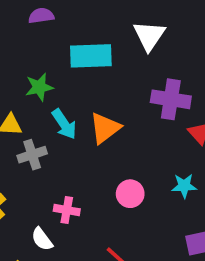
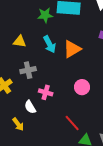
green star: (39, 87) -> (45, 15), moved
gray cross: (32, 155) -> (28, 70), moved

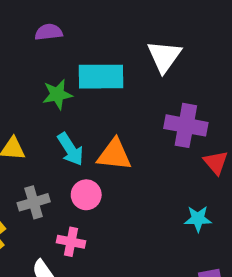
orange triangle: (72, 49) -> (114, 155), turned 42
pink circle: (82, 87) -> (86, 195), moved

